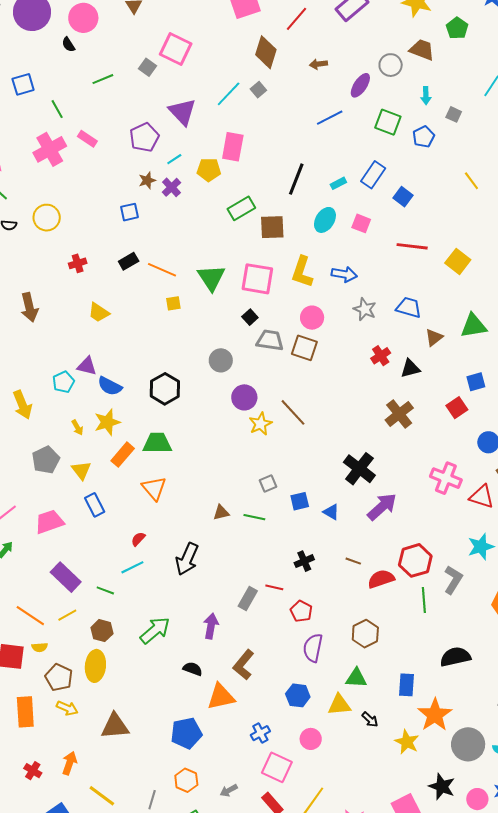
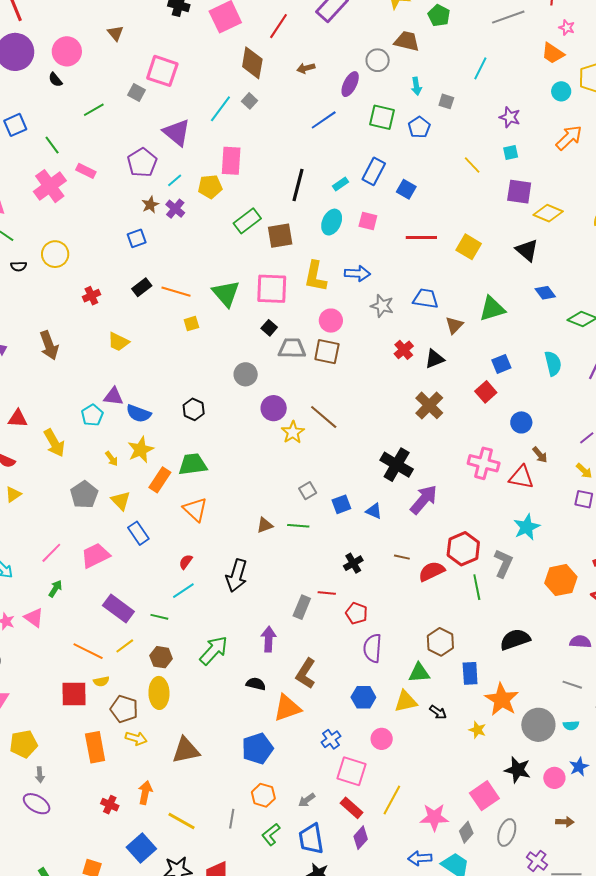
black hexagon: (165, 389) -> (194, 409), size x0.7
brown hexagon: (365, 634) -> (440, 642), moved
yellow star: (407, 742) -> (477, 730), size x0.7

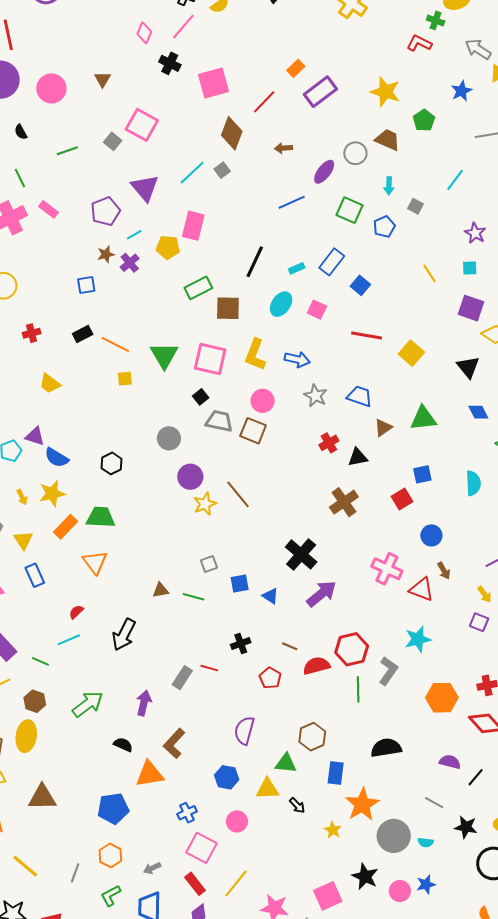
black semicircle: (55, 80) -> (21, 132), moved
red pentagon: (357, 613) -> (270, 678), moved

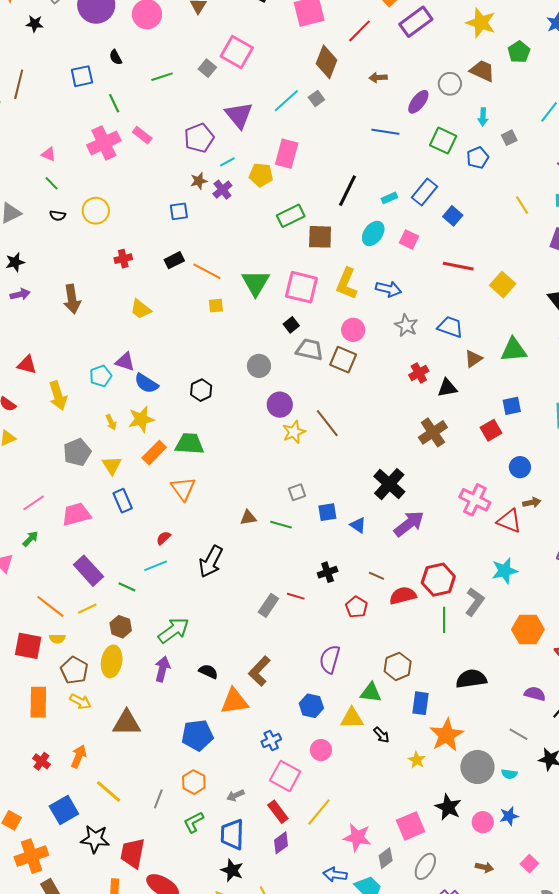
blue line: (292, 202) -> (385, 132), turned 32
gray square: (416, 206) -> (509, 138), turned 35
brown arrow: (444, 571) -> (532, 503), turned -72
purple arrow: (144, 703) -> (162, 669), moved

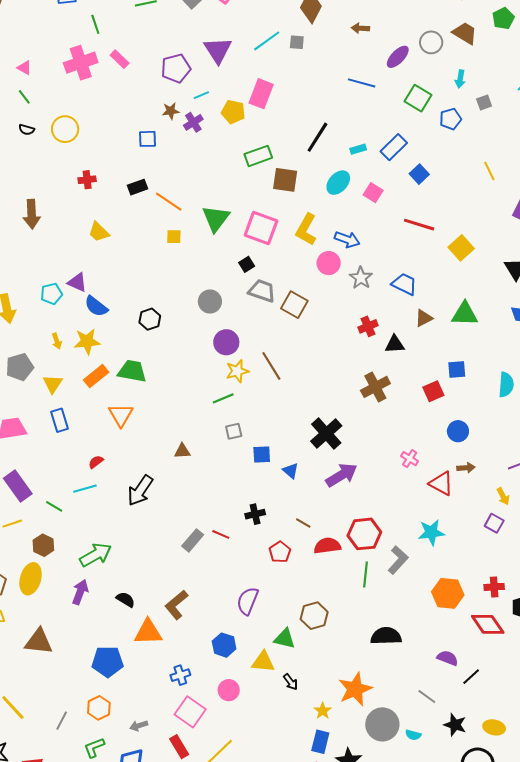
gray square: (316, 99) -> (297, 42), turned 35
pink circle: (353, 330) -> (329, 263), moved
pink cross: (475, 500) -> (410, 459), size x0.6
green line: (281, 525) -> (223, 398), moved, turned -45
blue rectangle: (420, 703) -> (320, 742), moved

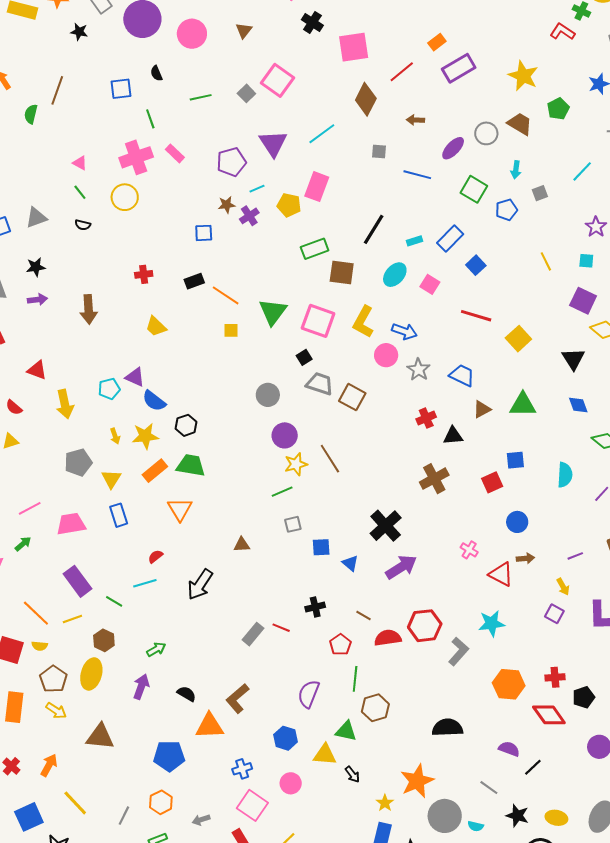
gray square: (297, 42) -> (379, 151), moved
yellow circle: (65, 129) -> (125, 197), moved
black hexagon: (150, 319) -> (186, 425), moved
green arrow: (96, 555) -> (156, 649), size x0.6
green line: (366, 574) -> (355, 679), moved

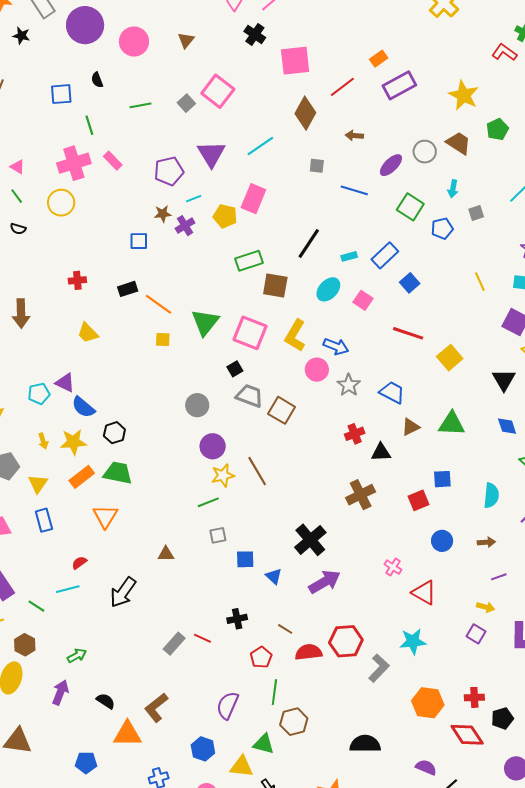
brown arrow: (525, 558) -> (486, 542), moved
yellow arrow: (563, 587) -> (486, 607), turned -48
blue pentagon: (169, 756) -> (86, 763), size x0.7

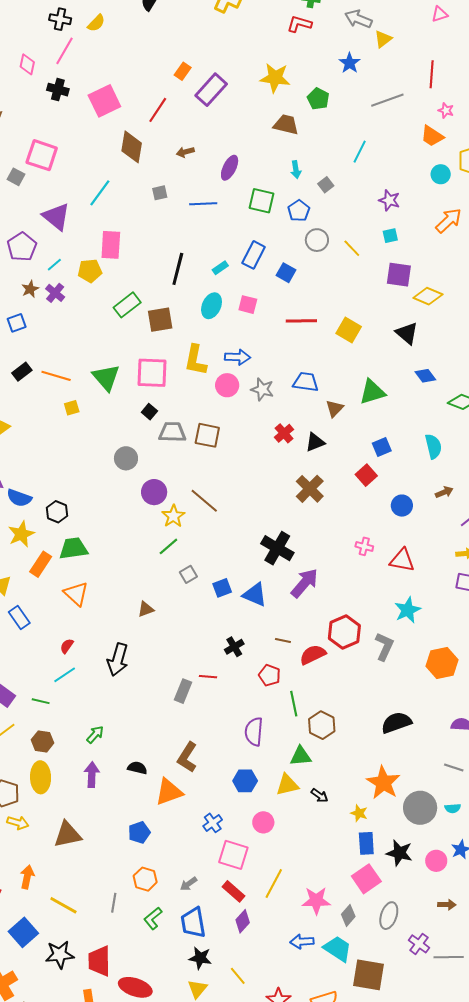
gray circle: (425, 152) -> (317, 240), moved
blue triangle: (274, 576) -> (255, 595), size x1.5

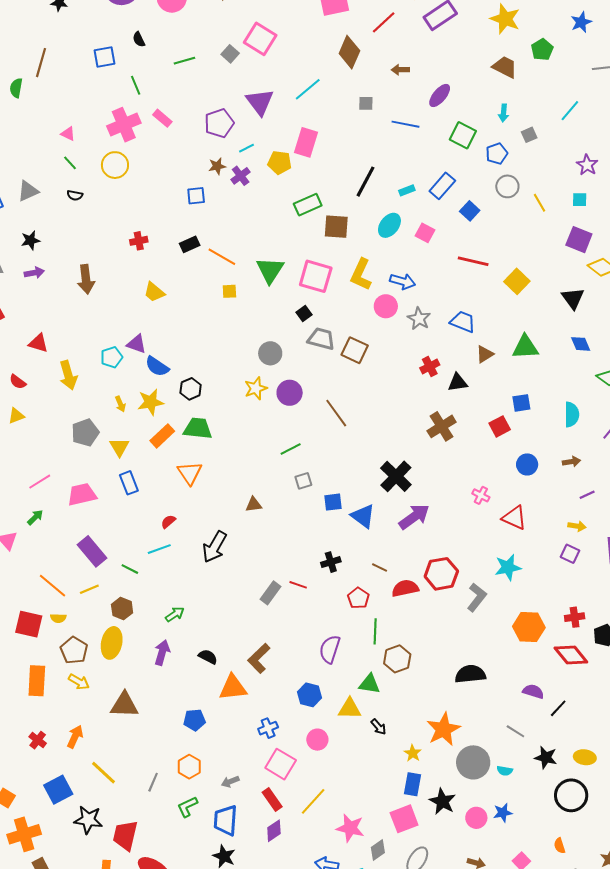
yellow star: (173, 516) -> (256, 388), moved

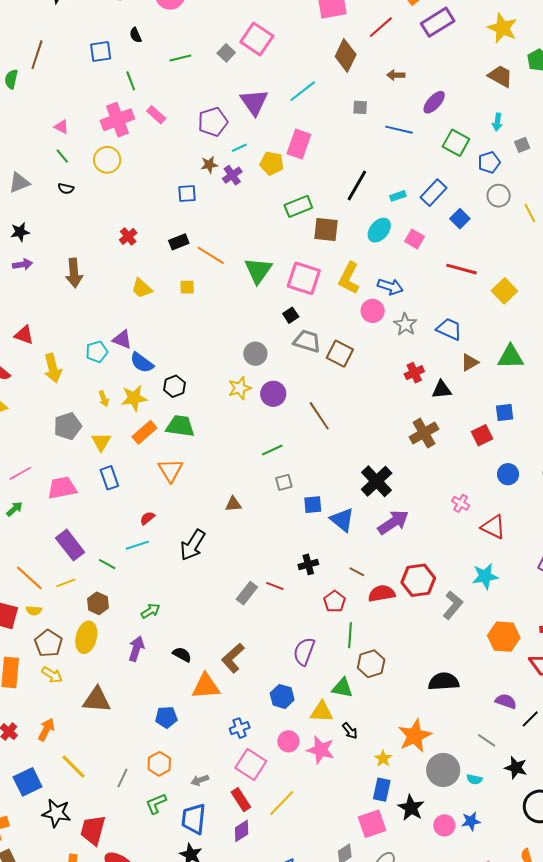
red cross: (139, 241) -> (128, 236), turned -30
yellow square: (229, 291) -> (187, 287), moved
pink star: (350, 828) -> (321, 750), moved

